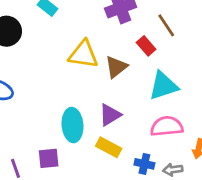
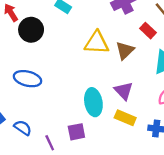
purple triangle: (110, 115) -> (124, 91), turned -36

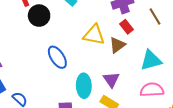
red rectangle: (148, 31) -> (127, 27), moved
blue ellipse: (27, 79) -> (57, 57), moved, turned 35

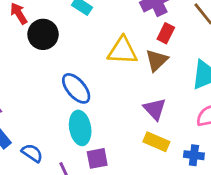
red rectangle: (127, 27) -> (166, 33), turned 72
cyan ellipse: (84, 86) -> (80, 128), moved

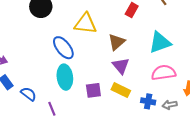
yellow triangle: (122, 51) -> (86, 24), moved
brown triangle: (157, 60) -> (117, 42), moved
purple square: (97, 158) -> (93, 90), moved

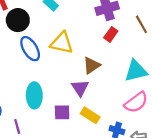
blue ellipse: (63, 48) -> (30, 49), moved
purple triangle: (121, 66) -> (80, 88), moved
pink semicircle: (164, 73) -> (136, 102), turned 145

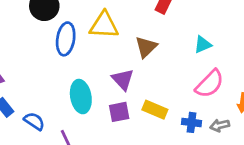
blue ellipse: (30, 49) -> (66, 39), turned 50
cyan triangle: (136, 71) -> (203, 44), size x0.6
purple triangle: (80, 88) -> (123, 79), moved

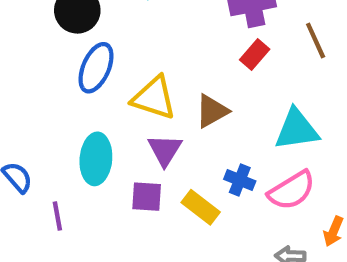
yellow triangle: (104, 25) -> (154, 98), moved
cyan triangle: (203, 44) -> (297, 129), size x1.6
blue cross: (192, 122) -> (240, 180), moved

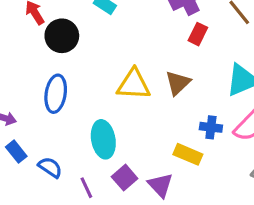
blue ellipse: (96, 68) -> (56, 94), moved
purple triangle: (165, 150) -> (160, 185), moved
purple square: (147, 197) -> (125, 178), moved, turned -30

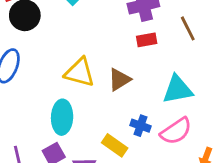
red rectangle: (198, 34) -> (147, 40), turned 42
cyan ellipse: (103, 139) -> (62, 117), moved

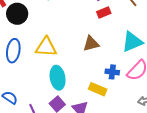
yellow triangle: (80, 72) -> (46, 47), moved
brown triangle: (119, 80) -> (91, 44), turned 30

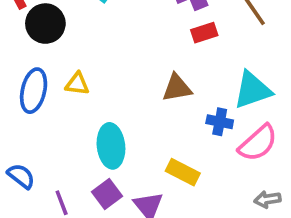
yellow triangle: (46, 47) -> (77, 84), moved, size x0.6
blue cross: (112, 72) -> (220, 122), moved

